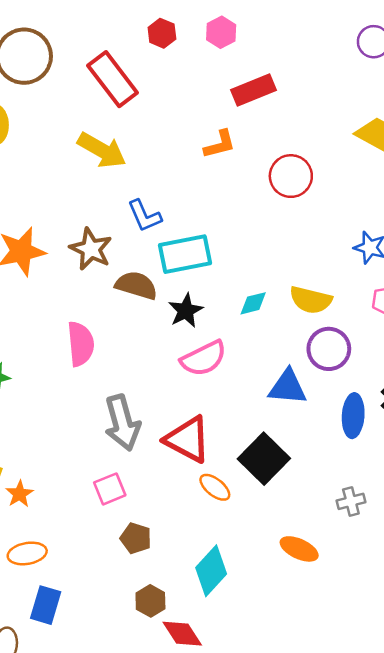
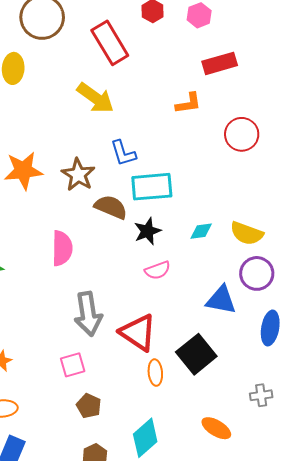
pink semicircle: (204, 358) -> (158, 270), size x0.7
orange ellipse: (215, 487) -> (155, 373), turned 40

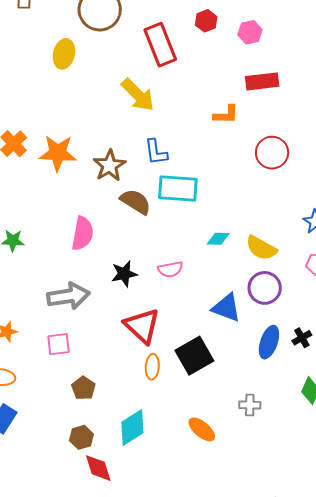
black star: (147, 231) -> (124, 274), moved
gray arrow: (88, 314) -> (68, 296), moved, turned -99
pink square: (73, 365) -> (59, 344), moved

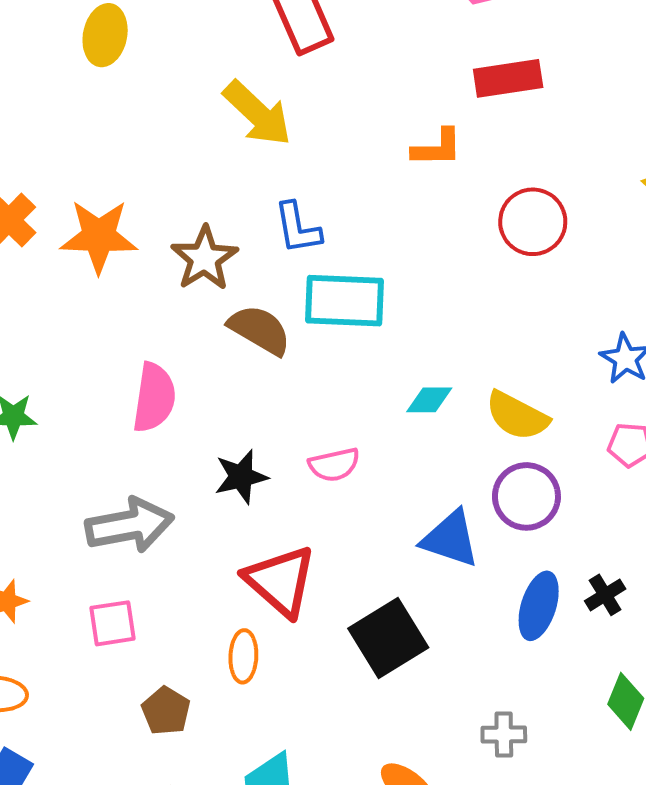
orange ellipse: (152, 367) -> (243, 656), moved

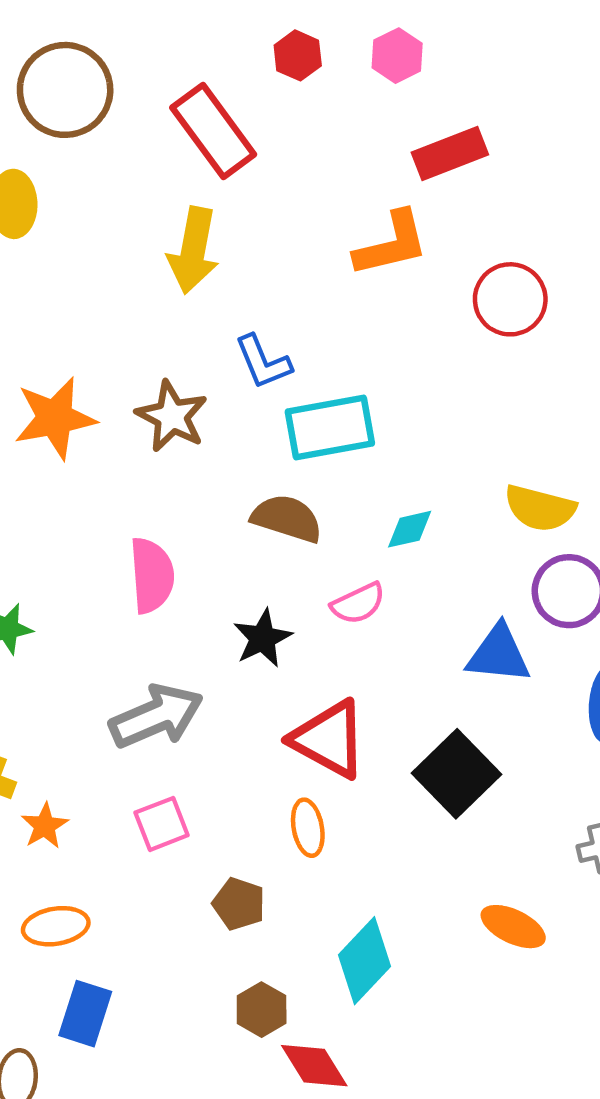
yellow arrow: (257, 113) -> (193, 250), turned 70
orange L-shape: (437, 148) -> (391, 244), size x1.4
brown semicircle: (260, 330) -> (287, 518), moved
cyan diamond: (429, 400) -> (410, 529), moved

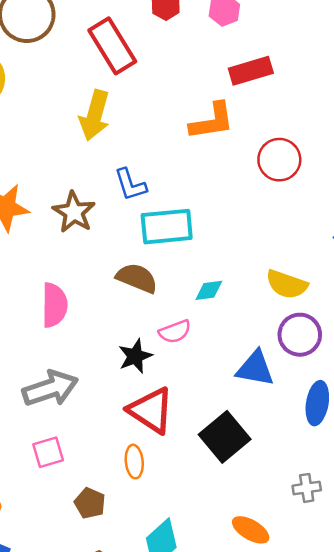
black star: (263, 638) -> (135, 356), moved

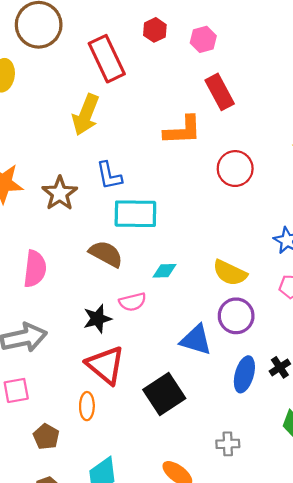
red rectangle: (251, 71) -> (220, 92), turned 72

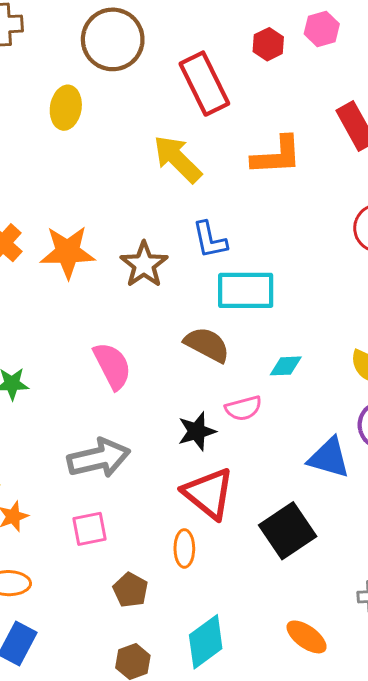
pink hexagon: (203, 39) -> (322, 29), moved
yellow arrow: (86, 115) -> (177, 159), turned 114
orange L-shape: (183, 130) -> (277, 156), moved
pink semicircle: (35, 269) -> (112, 366), turned -33

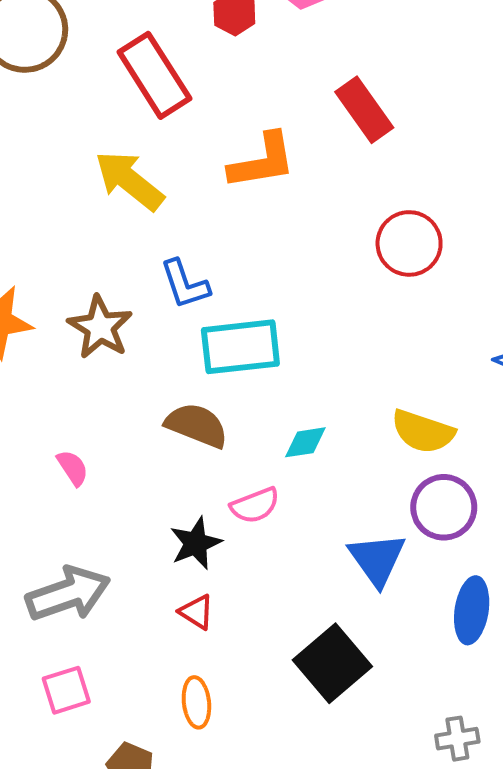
pink semicircle: (112, 366) -> (73, 468), size x0.6
blue triangle: (329, 458) -> (377, 559), turned 45
red triangle: (209, 493) -> (197, 612), moved, size x0.5

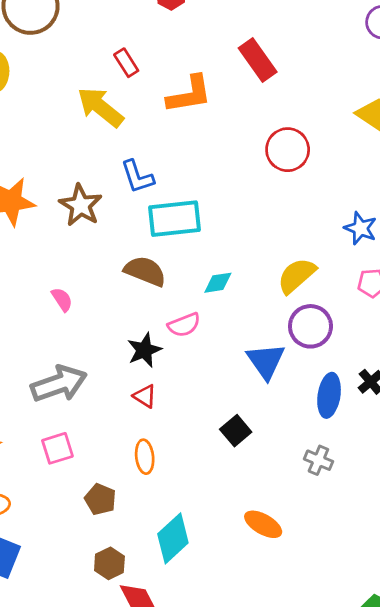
red rectangle: (154, 75) -> (126, 63), moved, size x0.5
yellow semicircle: (423, 432) -> (297, 276), turned 120
black square: (332, 663) -> (236, 431), size x0.6
gray cross: (457, 739) -> (318, 460), moved, turned 32

